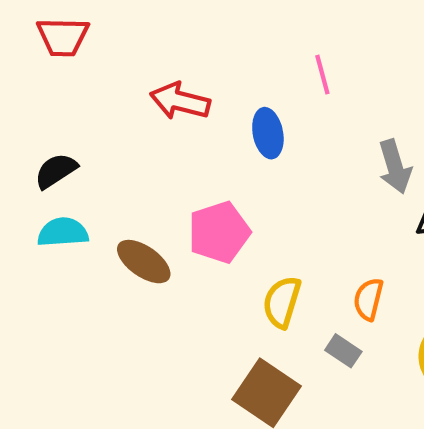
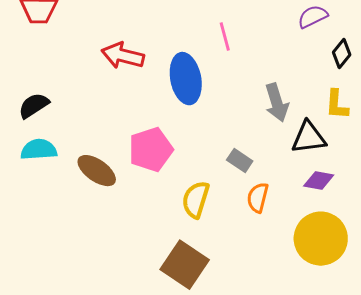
blue ellipse: (268, 133) -> (186, 79), size x1.4
gray rectangle: (343, 351) -> (240, 161), moved

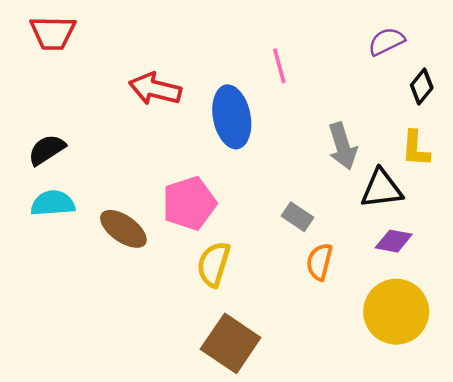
yellow semicircle: (196, 200) -> (214, 264), moved

